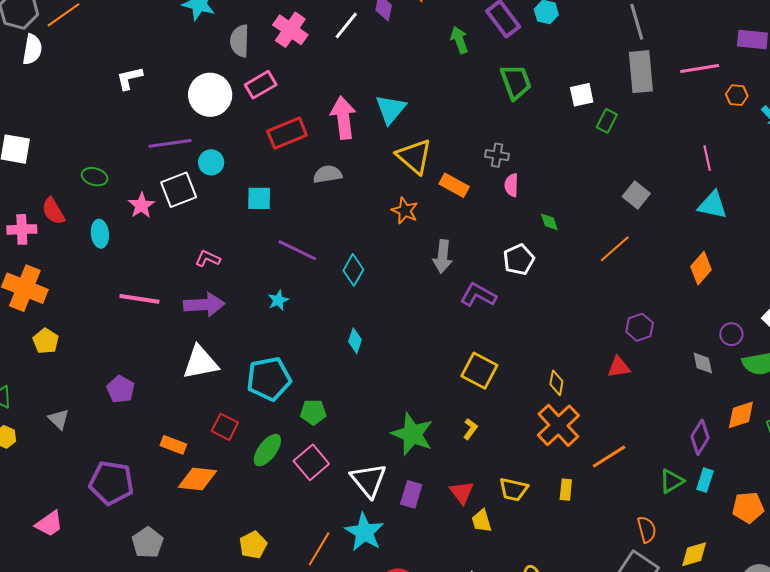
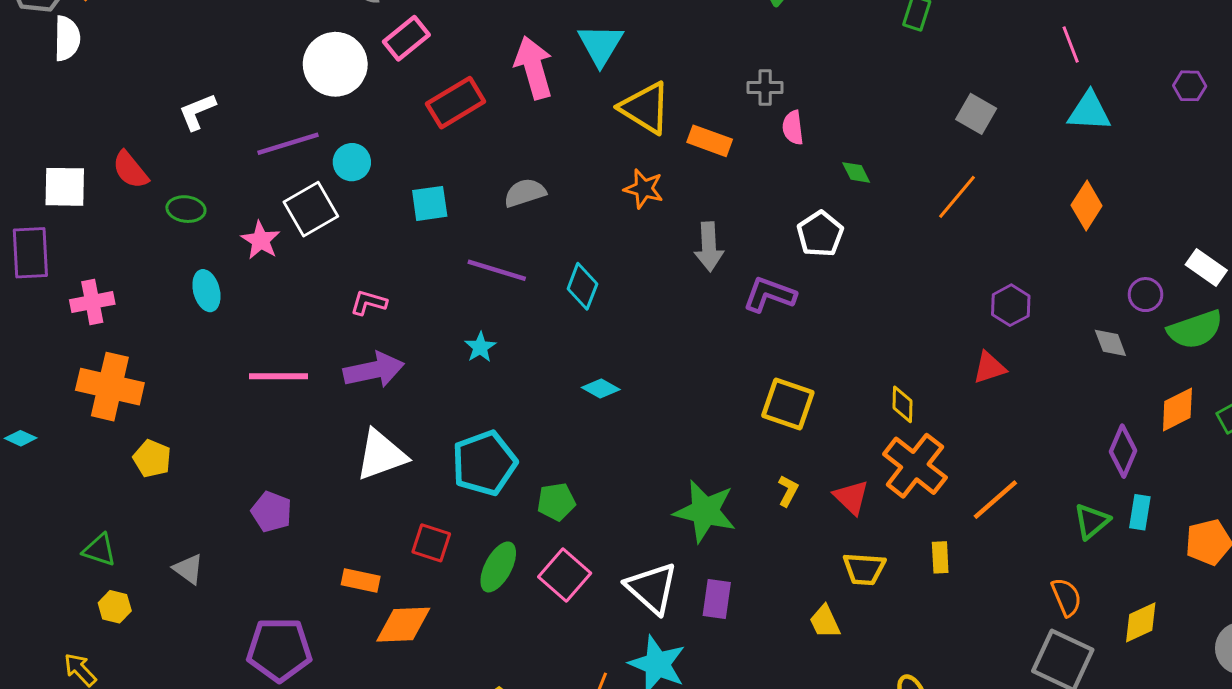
white L-shape: (129, 78) -> (197, 112), moved
gray semicircle: (328, 174) -> (525, 193), moved
red semicircle: (53, 211) -> (130, 170), moved
cyan diamond: (355, 341) -> (601, 389), turned -70
red triangle: (462, 492) -> (851, 497), moved

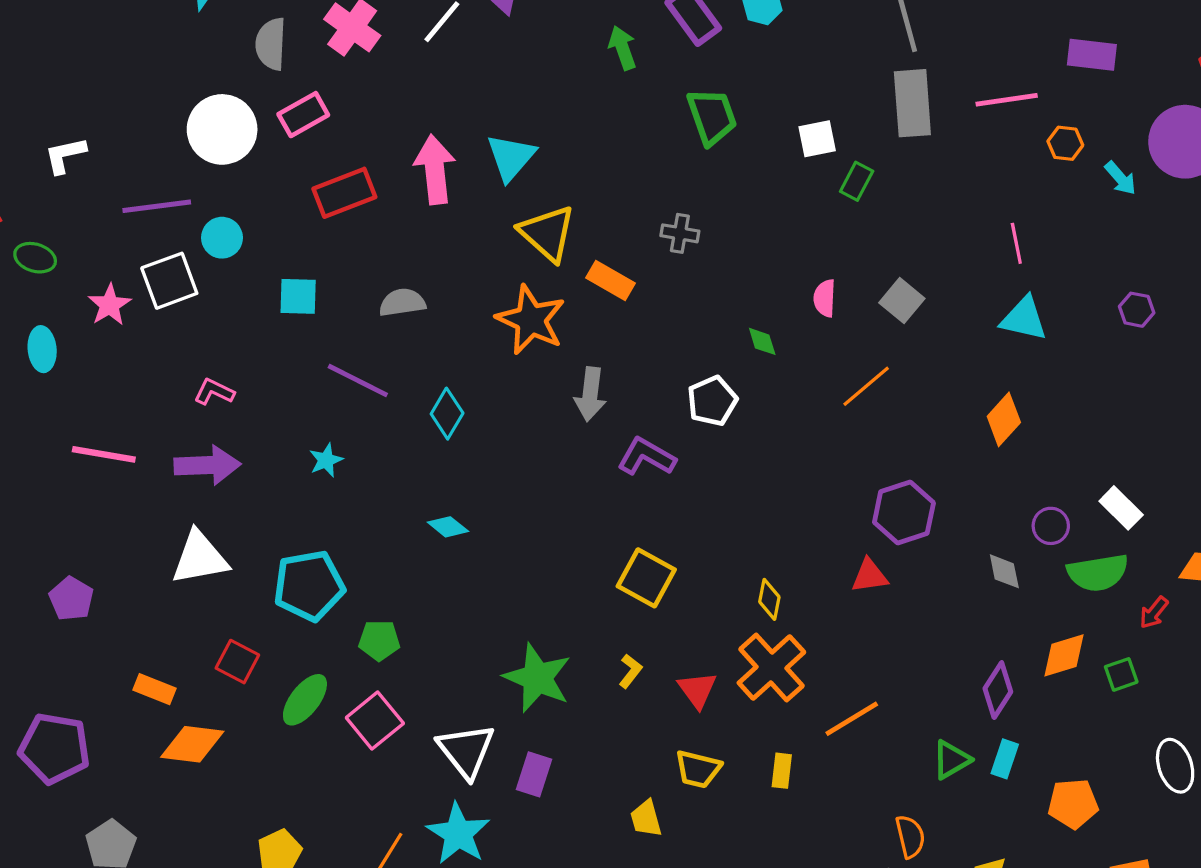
pink semicircle: (793, 128) -> (825, 298), moved
orange star: (644, 189) -> (531, 320), size x1.6
purple hexagon: (1011, 305) -> (904, 513), size x1.4

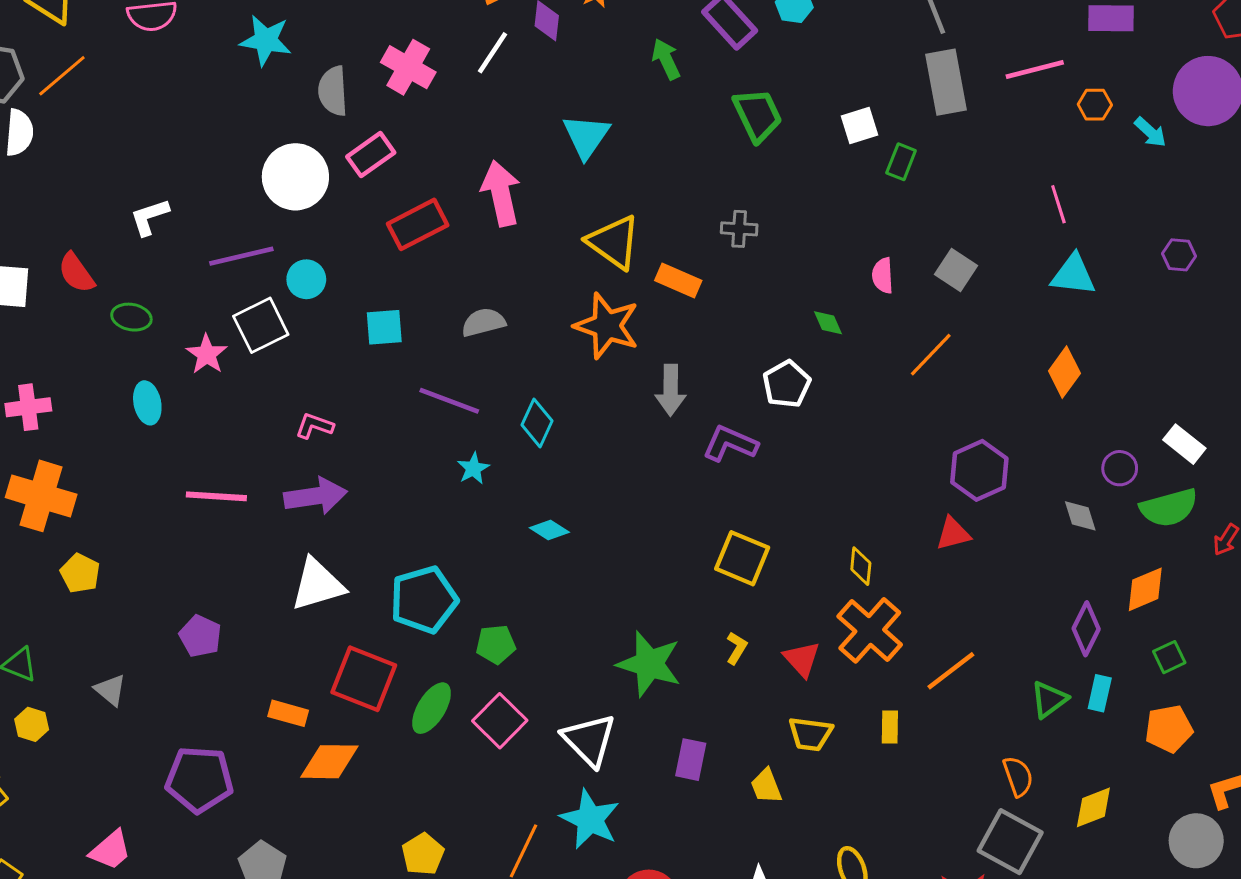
cyan triangle: (511, 157) -> (586, 136), moved
cyan star: (326, 460) -> (473, 468), moved
red square: (237, 662) -> (364, 679), size x1.6
green square: (1121, 674) -> (1169, 657), moved
purple rectangle: (534, 774) -> (691, 760), moved

